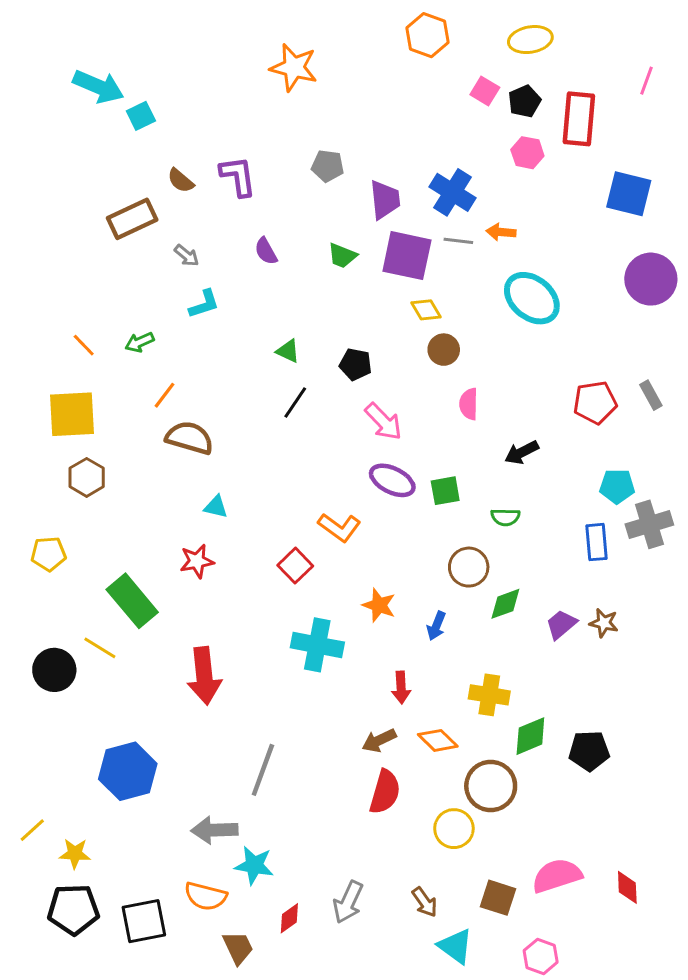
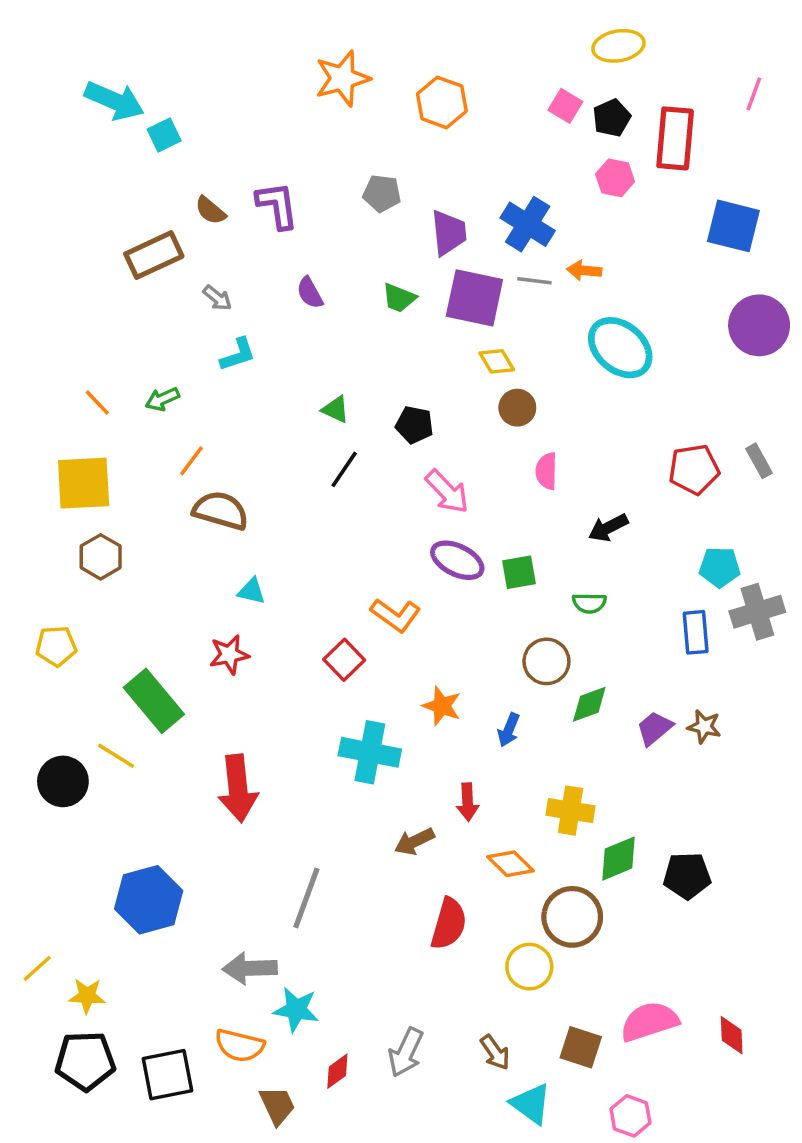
orange hexagon: (428, 35) -> (442, 102), moved
orange star: (294, 67) -> (342, 78), turned -30
brown arrow: (379, 740) -> (414, 841), moved

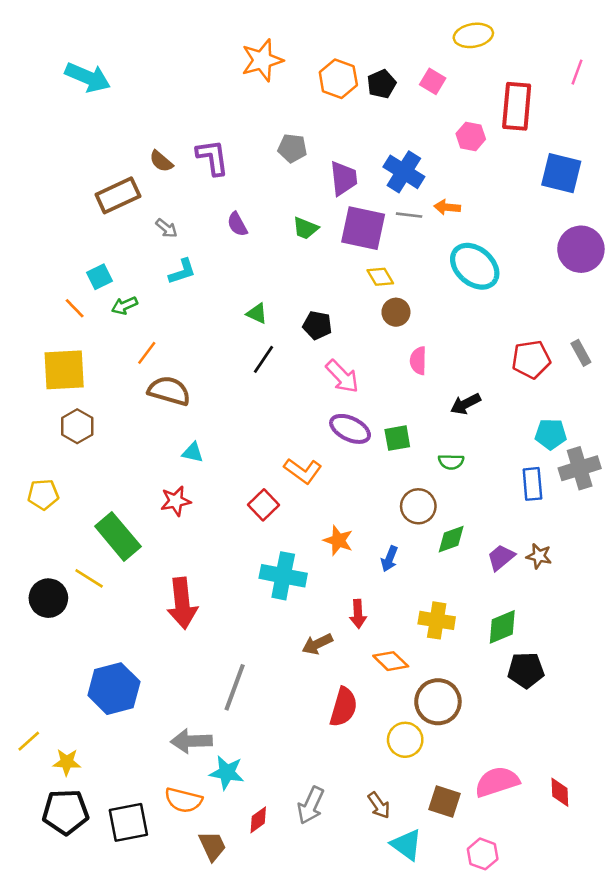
black pentagon: (612, 118) -> (382, 84), moved
cyan square: (164, 135) -> (100, 277), moved
green diamond: (618, 859) -> (502, 627), moved

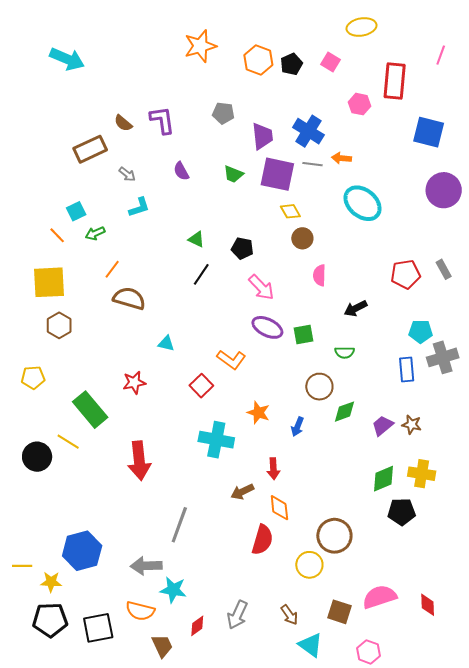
cyan triangle: (193, 453) -> (166, 343), moved
yellow cross: (437, 620) -> (422, 474), moved
orange diamond: (391, 661) -> (279, 508), moved, turned 40
blue hexagon: (114, 689) -> (82, 551), moved
yellow line: (29, 741) -> (22, 566), turned 42

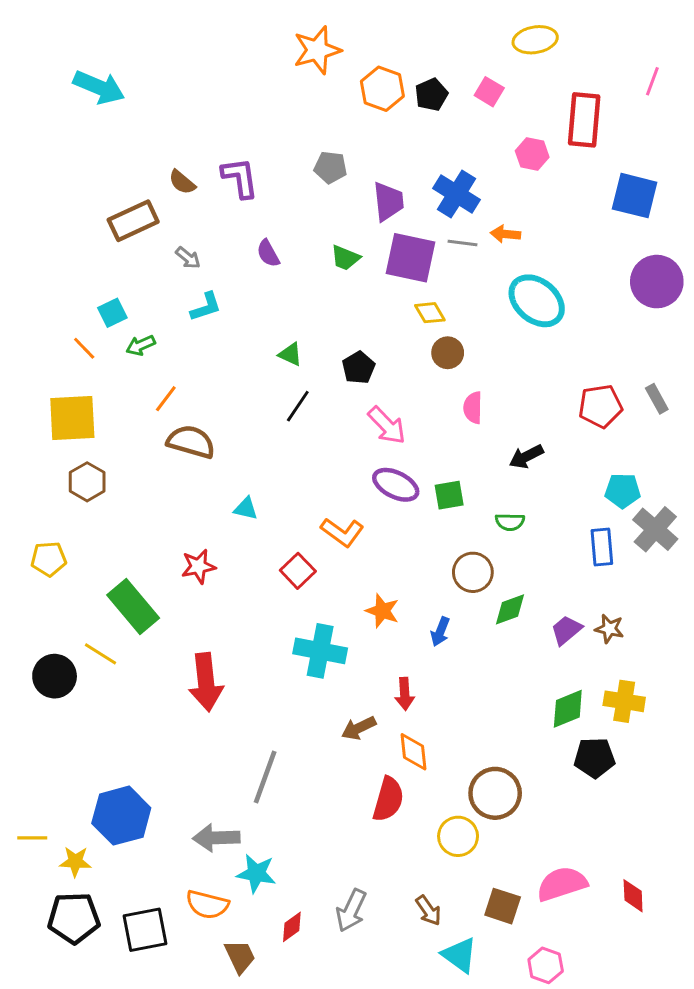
orange star: (200, 46) -> (317, 50), moved
black pentagon: (242, 248) -> (359, 368), turned 30
gray cross: (443, 357) -> (655, 529), turned -32

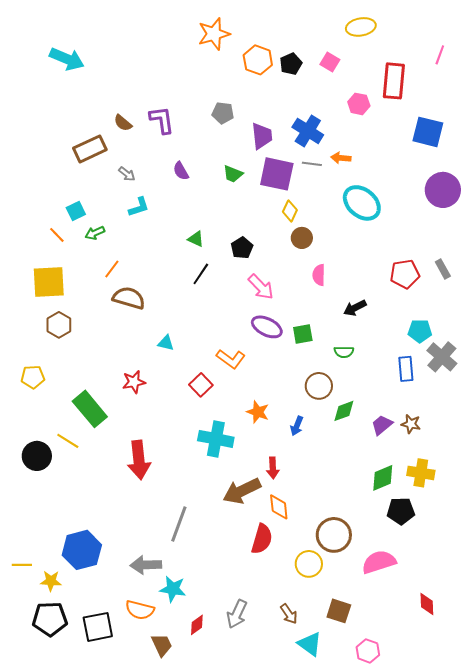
yellow diamond: (430, 313) -> (290, 211), turned 55
brown arrow: (359, 728) -> (242, 491), size x1.6
pink semicircle: (562, 884) -> (379, 562), moved

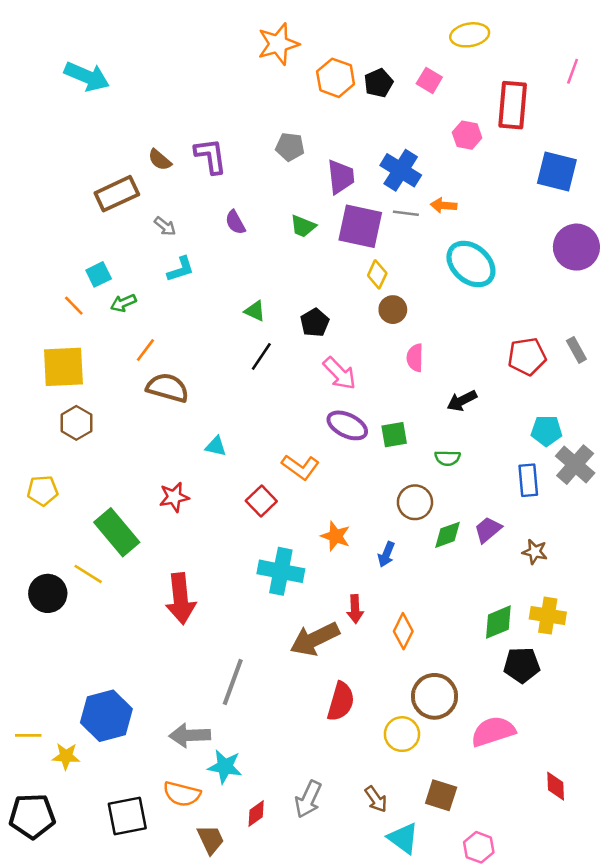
purple trapezoid: (382, 425) -> (488, 530), moved
orange diamond: (279, 507) -> (403, 631), moved, turned 32
black pentagon: (50, 619) -> (32, 816), moved

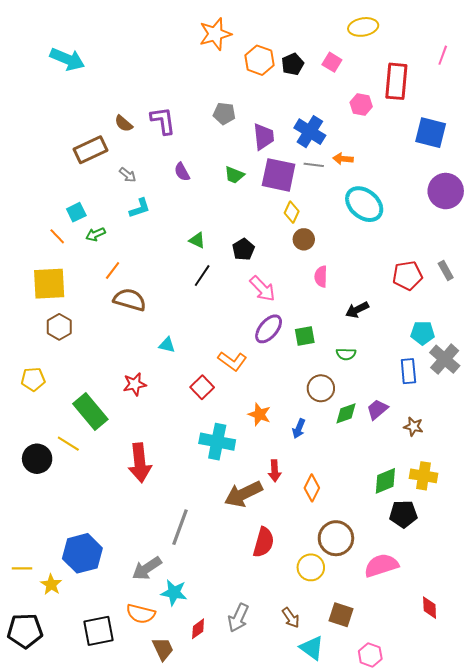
purple ellipse: (347, 425) -> (269, 329), turned -76
gray arrow: (190, 735) -> (147, 568), turned -32
yellow star: (66, 756) -> (51, 585), turned 30

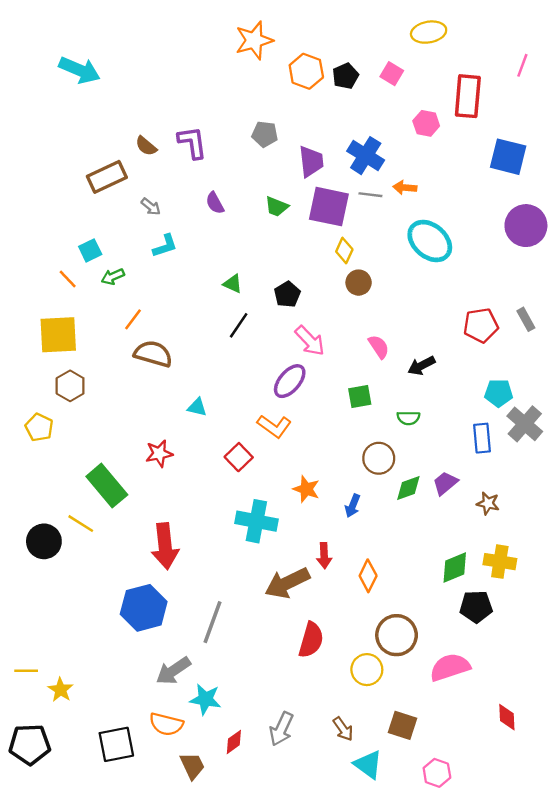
pink semicircle: (321, 277) -> (379, 347), moved, turned 145
purple ellipse: (269, 329) -> (290, 381), moved
yellow pentagon: (33, 379) -> (39, 427), moved, turned 30
blue hexagon: (82, 553) -> (144, 608), moved

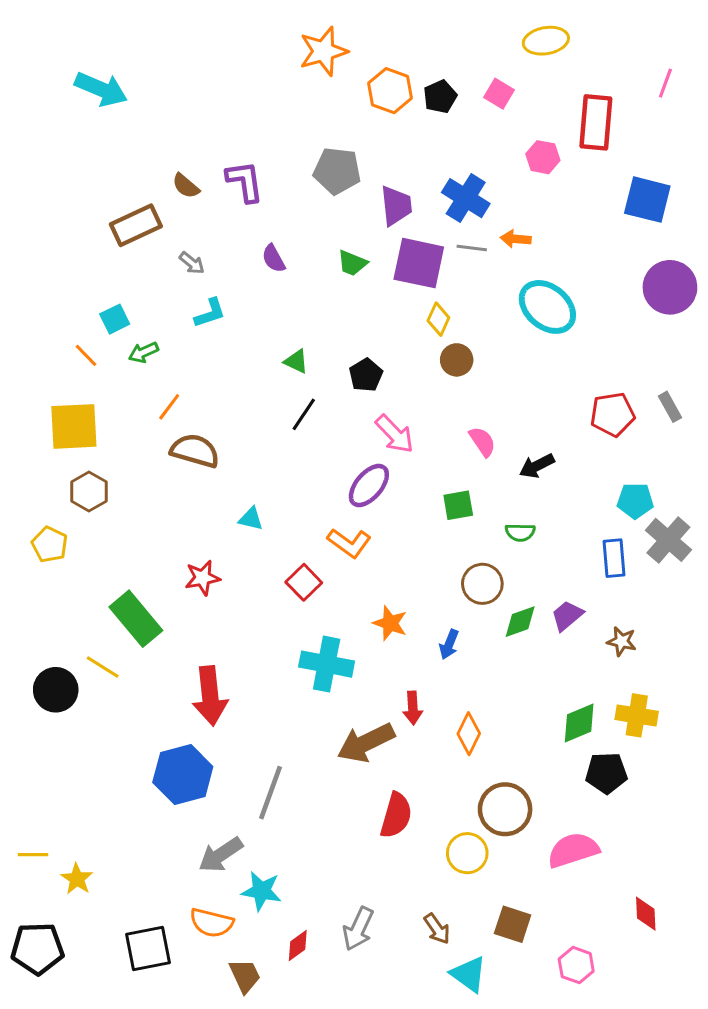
gray pentagon: (265, 134) -> (337, 171), size x1.4
pink hexagon: (437, 773) -> (576, 965), moved

